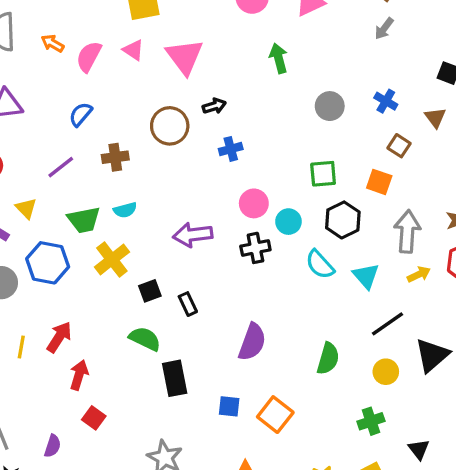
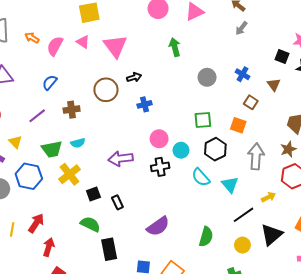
yellow arrow: (419, 274) -> (268, 197), moved
purple semicircle: (252, 342) -> (158, 226), turned 35

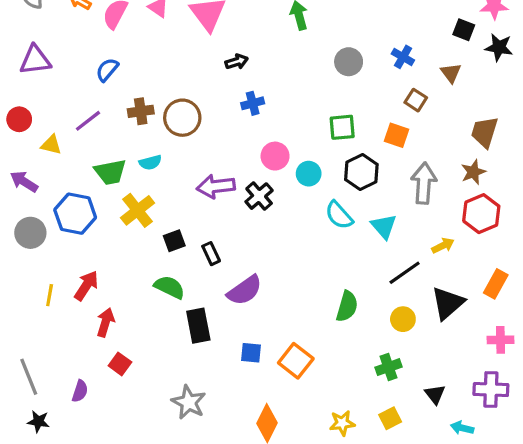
brown circle: (106, 90) -> (182, 118), moved
yellow triangle: (15, 142) -> (51, 145), moved, turned -32
black cross: (160, 167) -> (259, 196), moved, turned -30
purple semicircle: (158, 226) -> (245, 290), moved

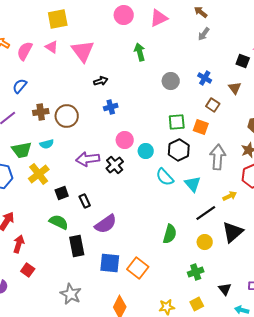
green square: (342, 127) -> (177, 122), moved
blue square: (251, 353) -> (110, 263), size x1.5

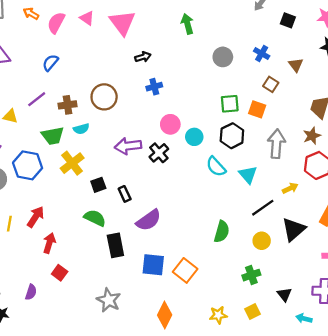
black square: (243, 61) -> (288, 20), moved
brown cross: (41, 112) -> (68, 105), moved

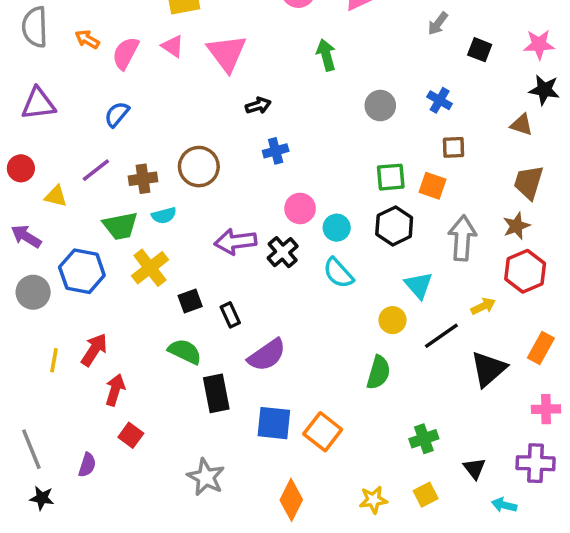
brown triangle: (296, 65) -> (522, 125), moved, turned -35
brown square: (271, 84) -> (454, 147), turned -35
cyan semicircle: (216, 167) -> (338, 273), moved
yellow circle: (262, 241) -> (392, 320), moved

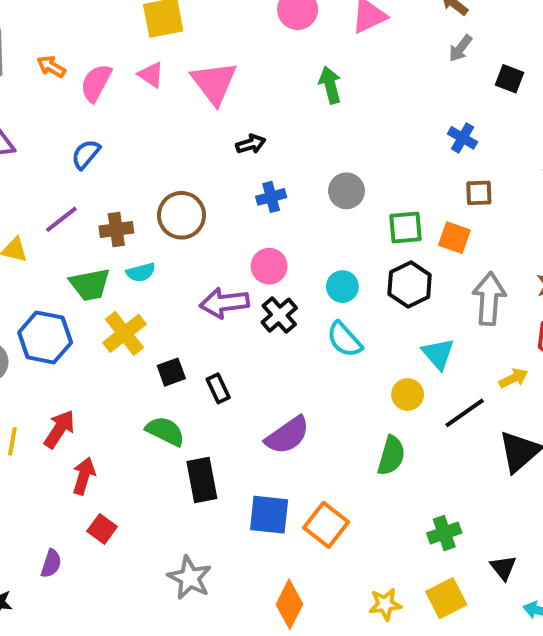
gray circle: (380, 106) -> (346, 191), moved
pink circle: (300, 208) -> (269, 266), moved
purple semicircle: (267, 355) -> (287, 435), moved
yellow square: (426, 495) -> (446, 598), size x1.4

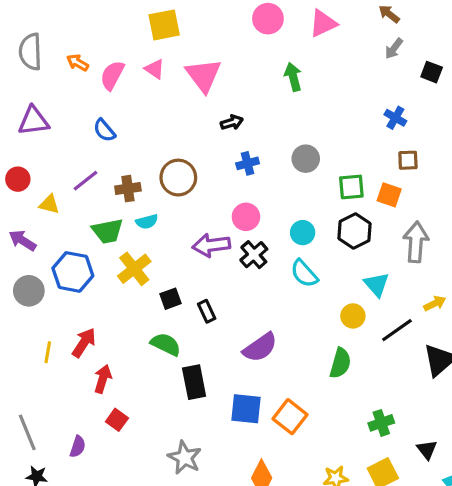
blue semicircle: (86, 154) -> (104, 130), turned -80

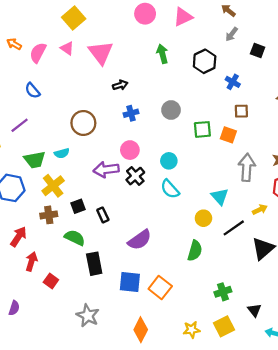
yellow square: (164, 25) -> (74, 18), turned -30
brown cross: (128, 189) -> (49, 215), moved
black hexagon: (354, 231) -> (205, 61), moved
red square: (117, 420) -> (51, 281), moved

